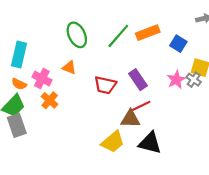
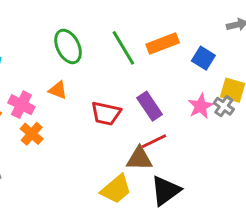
green line: (118, 36) -> (123, 48), turned -72
black triangle: (150, 143) -> (166, 191), turned -50

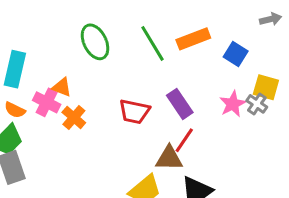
orange triangle: (58, 90) -> (62, 87), moved
orange cross: (32, 134) -> (74, 118), moved
red line: (154, 141) -> (184, 140), turned -30

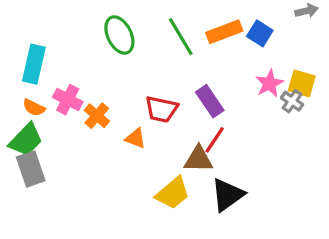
blue square: (236, 54) -> (260, 33), moved
orange triangle: (62, 87) -> (136, 138), moved
pink star: (233, 104) -> (269, 83), moved

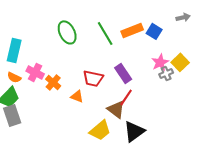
yellow square: (302, 83) -> (180, 62), turned 30
gray cross: (292, 101) -> (166, 73), moved, turned 32
brown triangle: (198, 159) -> (116, 109), turned 36

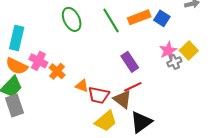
orange semicircle: (14, 77) -> (17, 66), size x1.5
red trapezoid: (93, 78) -> (99, 95), moved
red line: (126, 97) -> (133, 87), turned 30

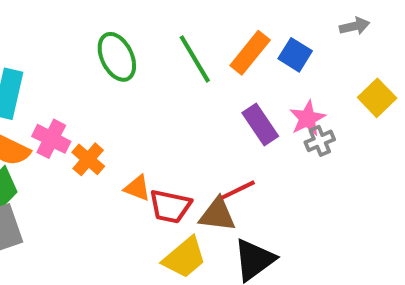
orange rectangle: (139, 17) -> (250, 53), turned -30
yellow square: (189, 51) -> (377, 98), moved
purple rectangle: (130, 62) -> (260, 124), moved
brown triangle: (122, 99) -> (217, 215), turned -30

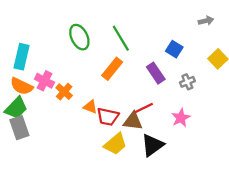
orange rectangle: (250, 53) -> (112, 69), moved
blue square: (295, 55) -> (174, 49), moved
pink star: (307, 118) -> (181, 118), moved

